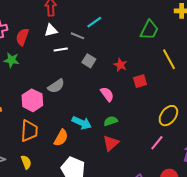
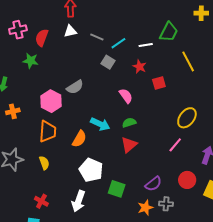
cyan line: (94, 22) -> (118, 43), moved
white line: (61, 49) -> (146, 45), moved

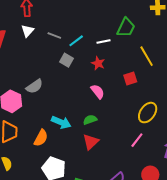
white triangle: (70, 31) -> (28, 31), turned -32
red square: (159, 83) -> (130, 78), moved
pink semicircle: (126, 96) -> (98, 92), moved

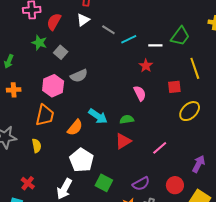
gray square: (66, 60) -> (61, 52), moved
yellow ellipse: (148, 113) -> (190, 111), moved
pink line: (137, 140) -> (160, 148), moved

